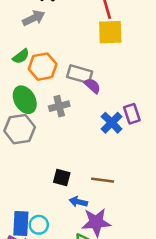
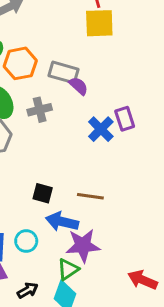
blue arrow: (78, 202) -> (62, 222), size x1.5
cyan circle: (39, 225) -> (26, 241), moved

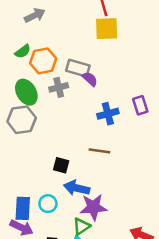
gray cross: (40, 110) -> (59, 87), moved
purple rectangle: (125, 119) -> (140, 105), moved
blue cross: (101, 129) -> (108, 114), turned 30
brown line: (90, 196) -> (99, 151), moved

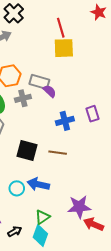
black square: (61, 165) -> (27, 151), moved, size x1.5
cyan circle: (48, 204) -> (17, 188), moved
purple star: (93, 207) -> (79, 207), moved

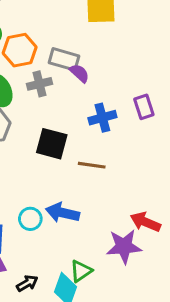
black square: (27, 151) -> (52, 144), moved
green triangle: (42, 217) -> (81, 271), moved
red arrow: (94, 224) -> (145, 222), moved

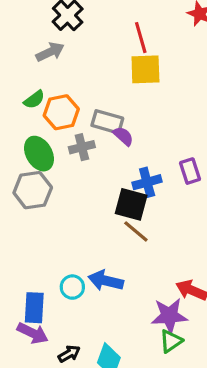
black square: (52, 144) -> (131, 204), moved
brown line: (92, 165) -> (136, 231), turned 32
green triangle: (81, 271) -> (171, 341), moved

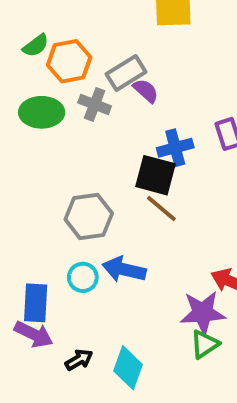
gray rectangle: (107, 122) -> (126, 73), turned -48
gray cross: (82, 147) -> (95, 104), turned 35
green ellipse: (39, 154) -> (42, 112), turned -60
gray hexagon: (33, 190) -> (89, 216), moved

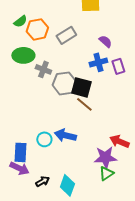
purple semicircle: (146, 91) -> (105, 41), moved
gray cross: (95, 104) -> (43, 69), moved
blue cross: (175, 148) -> (98, 62), moved
gray hexagon: (89, 216) -> (64, 83), moved

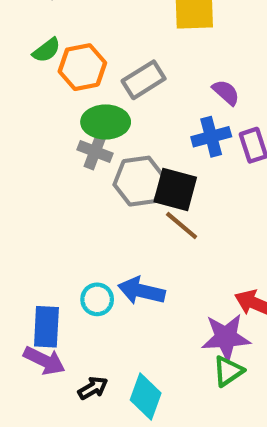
green ellipse: (23, 55) -> (106, 122), moved

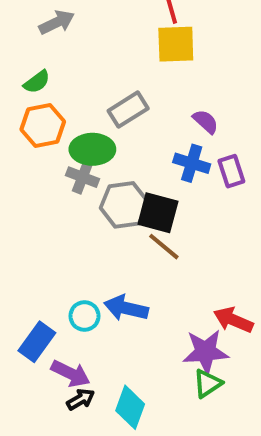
orange hexagon: (82, 67) -> (43, 125), moved
blue cross: (211, 137) -> (192, 163), turned 32
blue rectangle: (46, 327) -> (37, 342), turned 33
purple arrow: (44, 361) -> (71, 374), moved

